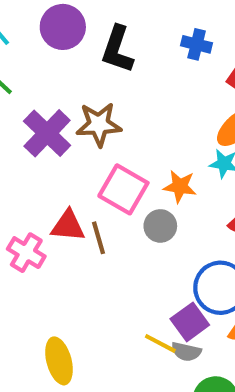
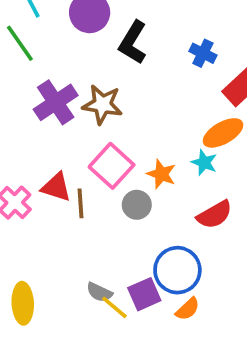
gray semicircle: (186, 352) -> (99, 292), moved

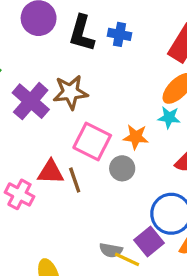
blue cross: (203, 53) -> (120, 34), moved

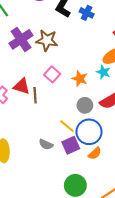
pink square: (92, 141) -> (52, 74), size x0.7
gray circle: (122, 168) -> (85, 105), moved
yellow line: (127, 259) -> (67, 126), moved

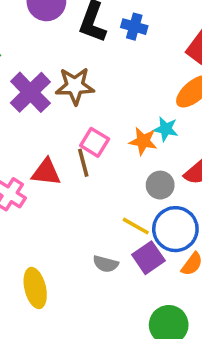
cyan star: (103, 72) -> (166, 129), moved
brown line: (35, 95) -> (83, 163), moved

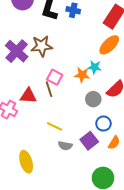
yellow line: (136, 226) -> (55, 126), moved
blue circle: (175, 229) -> (103, 124), size x0.6

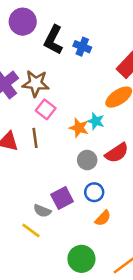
pink square: (55, 77) -> (46, 109), moved
yellow line: (55, 126) -> (31, 231), moved
purple square: (89, 141) -> (62, 198), moved

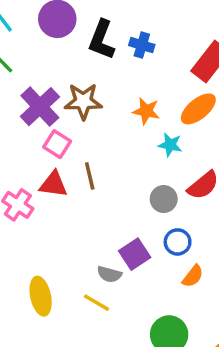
pink square: (46, 109) -> (57, 144), moved
orange star: (79, 128) -> (146, 111), moved

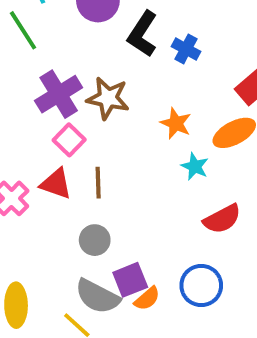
gray circle: (164, 199) -> (95, 240), moved
blue circle: (178, 242) -> (201, 285), moved, size x1.4
gray semicircle: (109, 274) -> (97, 296), size x1.6
orange semicircle: (193, 276) -> (147, 299), moved

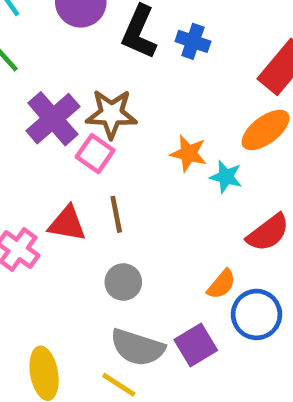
orange star: (176, 123) -> (188, 153), moved
pink square: (69, 140) -> (95, 154), moved
purple square: (130, 280) -> (196, 345), moved
orange semicircle: (147, 299) -> (221, 284), moved

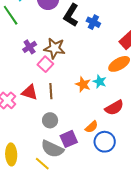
purple cross: (53, 119) -> (30, 47), size x0.6
orange star: (188, 153) -> (83, 84), moved
purple square: (196, 345) -> (69, 139), moved

